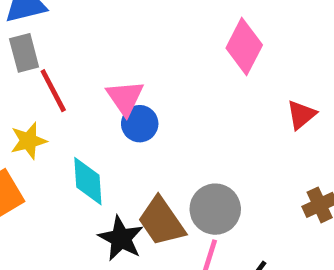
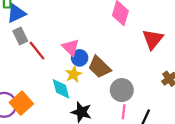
red triangle: (301, 115) -> (153, 39), size x1.5
yellow star: (29, 141) -> (74, 74), moved
brown trapezoid: (161, 221) -> (99, 67), moved

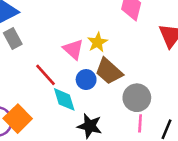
red line: (37, 51) -> (45, 75), moved
blue circle: (80, 58) -> (86, 80), moved
yellow star: (74, 74) -> (98, 42), moved

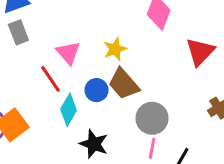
pink triangle: (73, 49) -> (68, 53), moved
cyan diamond: (64, 99) -> (69, 110), turned 40

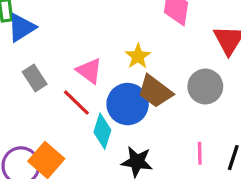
gray rectangle: (18, 32) -> (35, 78), moved
blue circle: (96, 90) -> (128, 104), size x1.6
gray circle: (152, 118) -> (205, 87), moved

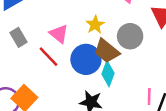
gray circle: (205, 87) -> (130, 36), moved
cyan diamond: (102, 131) -> (108, 74), moved
pink line: (200, 153) -> (149, 96), moved

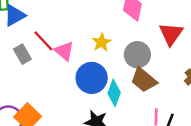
brown trapezoid: (107, 51) -> (144, 80), moved
red line: (48, 57) -> (43, 41), moved

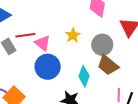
red line: (43, 41) -> (25, 35), turned -54
blue circle: (92, 78) -> (48, 67), moved

